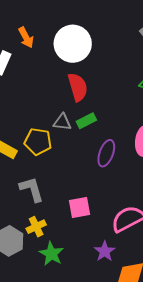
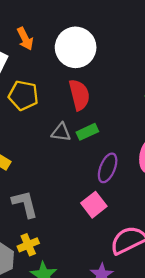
yellow pentagon: (38, 142) -> (23, 95), moved
pink square: (80, 208) -> (94, 205), moved, turned -30

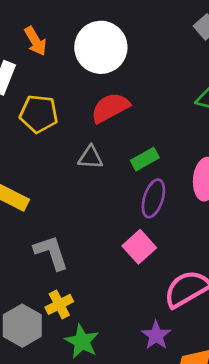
red semicircle: (79, 95) -> (110, 108), turned -100
green rectangle: (87, 132) -> (145, 159), moved

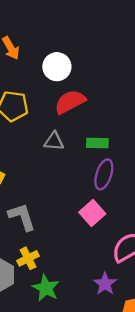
white circle: (101, 47) -> (57, 67), moved, size x0.7
green rectangle: (145, 159) -> (97, 143), turned 30

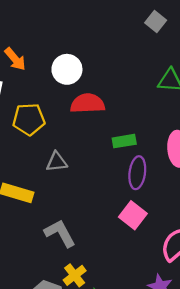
red semicircle: (70, 102) -> (88, 103), turned 36
gray triangle: (54, 141) -> (57, 162), moved

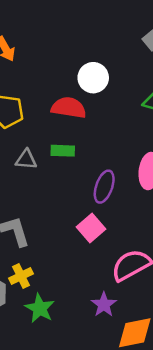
white circle: (67, 69) -> (93, 78), moved
green rectangle: (124, 141) -> (63, 151), moved

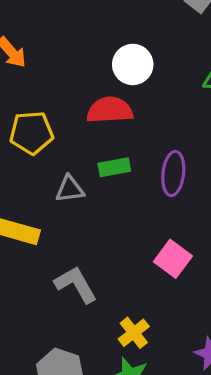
purple ellipse: (104, 187) -> (173, 173), moved
yellow cross: (21, 276) -> (134, 333), moved

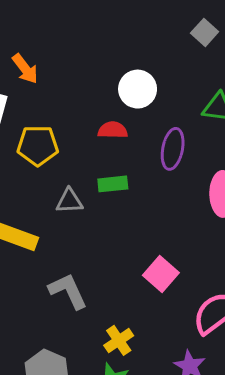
red semicircle: (110, 110) -> (113, 130), size x0.7
purple ellipse: (173, 173) -> (173, 149), moved

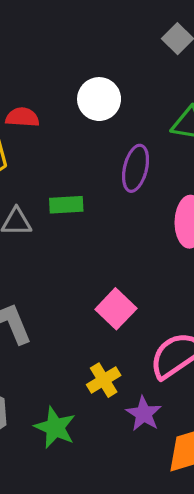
red semicircle: (113, 130) -> (22, 117), moved
yellow cross: (119, 340) -> (104, 380), moved

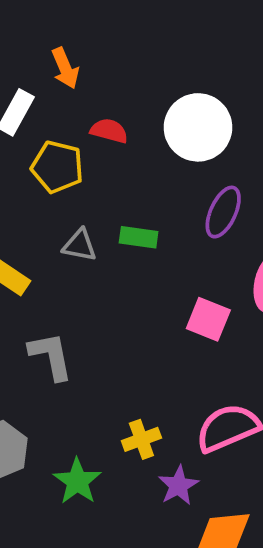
white circle: (99, 99) -> (198, 127), size x1.4
pink square: (116, 309) -> (208, 319), moved, turned -33

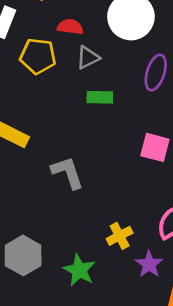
gray triangle: (80, 245) -> (88, 57), moved, turned -30
gray L-shape: (51, 356) -> (67, 173), moved

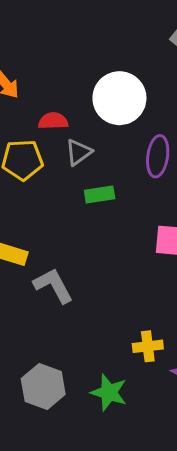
gray L-shape: (67, 173) -> (53, 285), moved
yellow cross: (120, 236) -> (148, 346), turned 30

